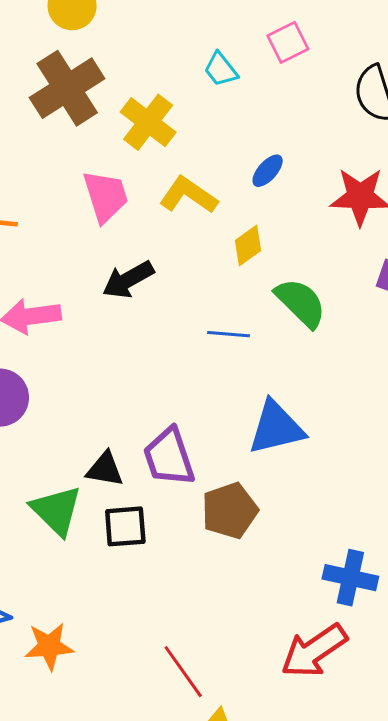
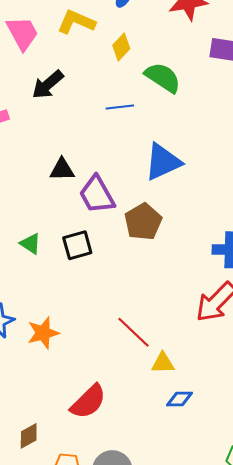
black triangle: (105, 469) -> (62, 170), moved
green triangle: (56, 510) -> (30, 244), size x0.6

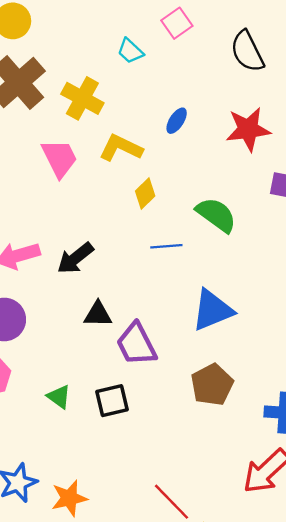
yellow diamond: (121, 47) -> (145, 194), moved
black arrow: (48, 85) -> (75, 258), moved
brown pentagon: (143, 222) -> (212, 385), moved

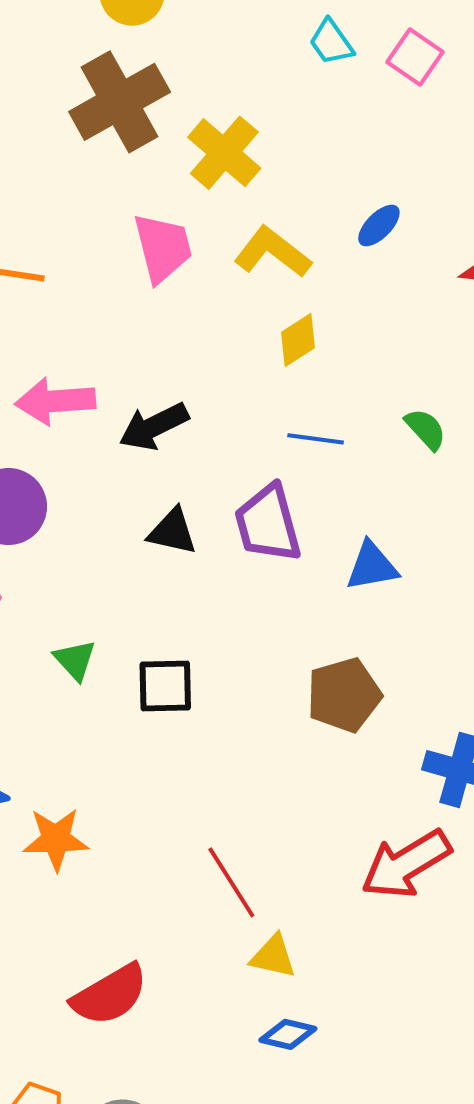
pink square: (177, 23) -> (415, 57), turned -32
cyan trapezoid: (130, 51) -> (331, 42), moved
green semicircle: (216, 215) -> (426, 429), moved, size x0.6
blue triangle: (212, 310) -> (372, 566), size x0.7
purple trapezoid: (136, 344) -> (268, 524), moved

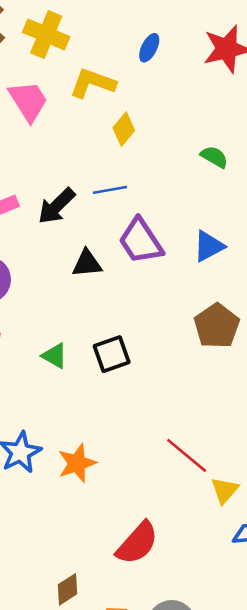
blue line: (316, 439) -> (110, 190), moved
yellow triangle: (273, 956) -> (225, 490), turned -44

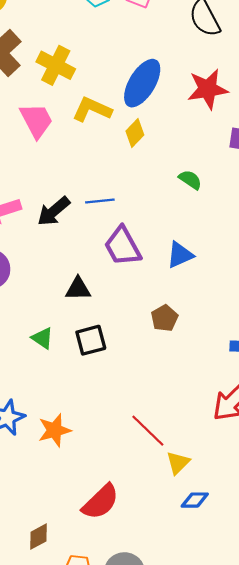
blue ellipse: (149, 48) -> (142, 83), size x2.0
yellow diamond: (124, 129) -> (135, 133), moved
black triangle: (87, 263) -> (78, 289), moved
brown pentagon: (217, 326) -> (164, 318), moved, size x0.7

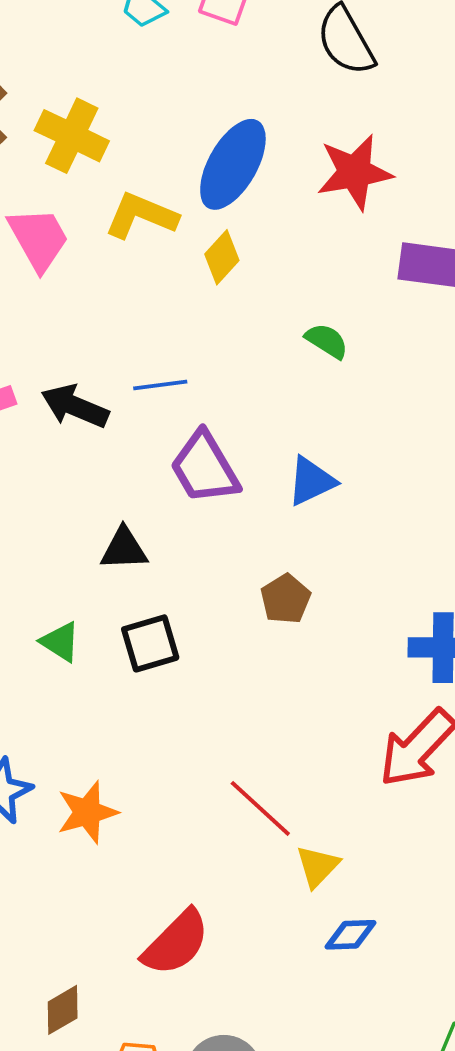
black arrow: (54, 211) -> (75, 406), turned 64

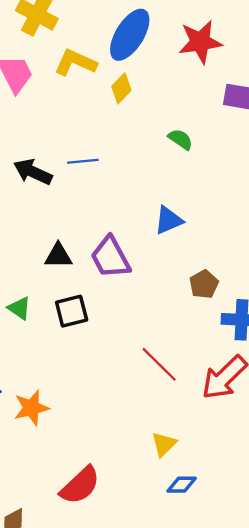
purple trapezoid: (205, 468) -> (110, 257), moved
brown pentagon: (286, 599) -> (204, 284), moved
red line: (260, 808) -> (159, 364), moved

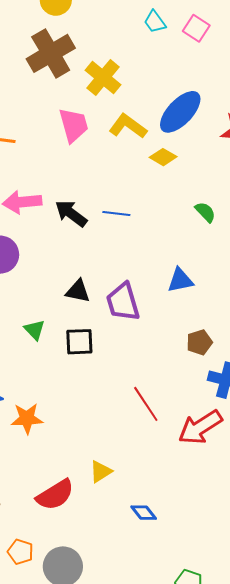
yellow diamond: (121, 88) -> (163, 157), turned 64
yellow triangle: (164, 444) -> (101, 472), moved
blue diamond: (182, 485) -> (144, 513), turned 40

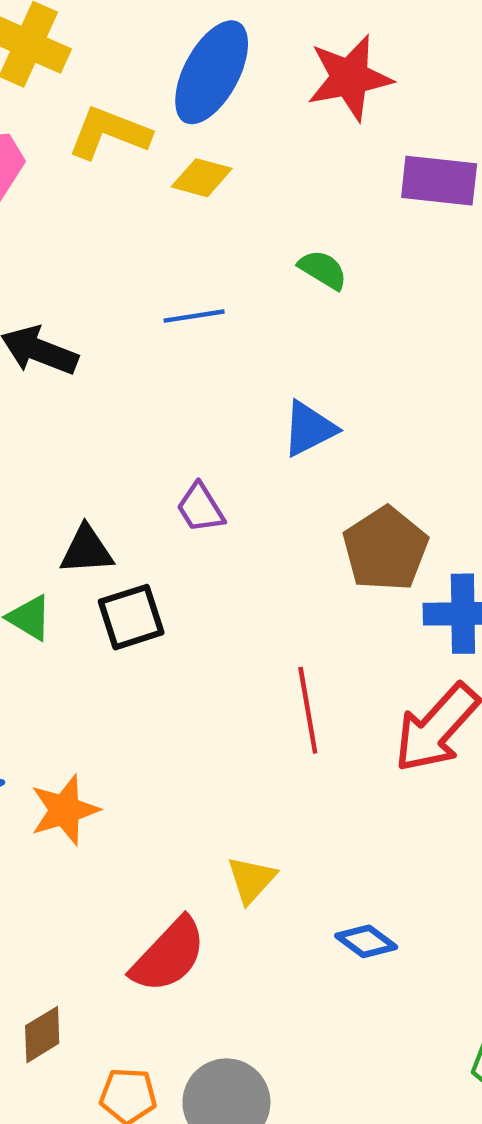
blue line: (116, 213) -> (194, 316), moved
black triangle: (78, 291) -> (87, 550), moved
purple trapezoid: (123, 302) -> (200, 508), size x0.6
brown pentagon: (199, 342) -> (385, 549), size x1.5
red line: (146, 404) -> (308, 710), turned 39

